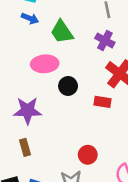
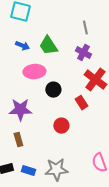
blue arrow: (30, 18) -> (22, 46), moved
red rectangle: (102, 102) -> (81, 103), turned 48
red circle: (88, 155) -> (61, 126), moved

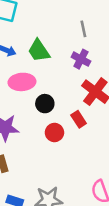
red circle: (61, 126) -> (54, 132), moved

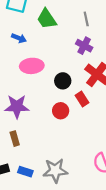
green trapezoid: (39, 51) -> (47, 19), moved
black circle: (45, 104) -> (63, 81), moved

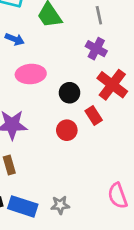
gray star: (55, 171) -> (60, 205), size x0.6
blue rectangle: (25, 172) -> (23, 206), size x1.5

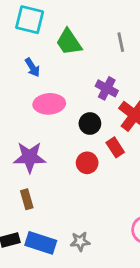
blue arrow: (15, 39) -> (32, 67), turned 36
purple cross: (96, 49) -> (107, 88), moved

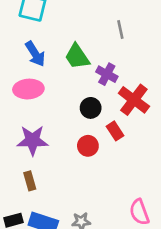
green trapezoid: (69, 42) -> (77, 57), moved
blue arrow: (32, 67) -> (35, 54), size x1.4
pink ellipse: (49, 104) -> (28, 89), moved

